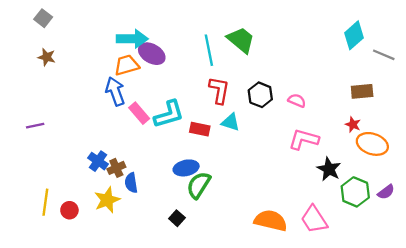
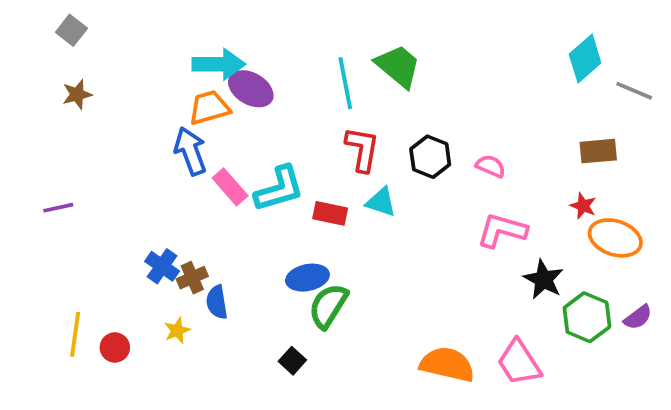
brown star: (47, 57) -> (77, 94), turned -30
yellow star: (107, 200) -> (177, 330), size x0.6

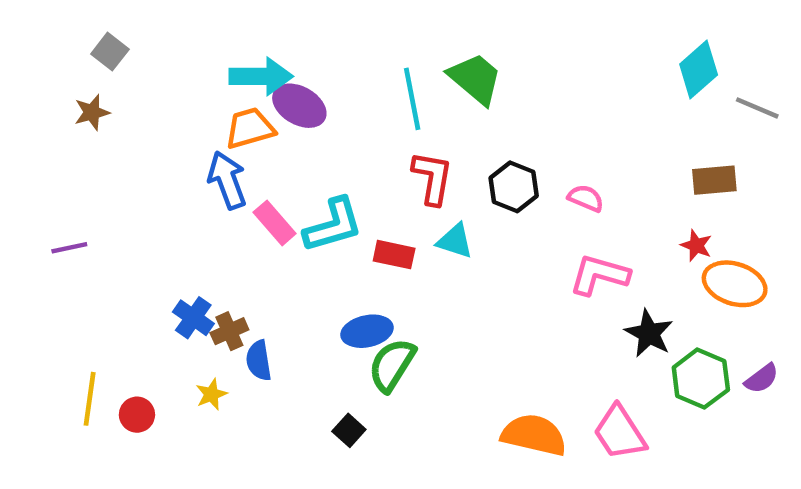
gray square: (71, 30) -> (110, 52), moved

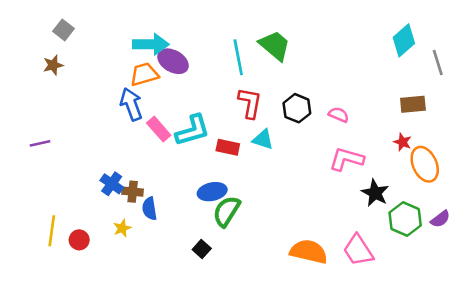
gray line: (757, 108) -> (438, 63), turned 50
orange ellipse: (735, 284) -> (425, 164), turned 48
brown cross: (229, 331) -> (133, 192), turned 30

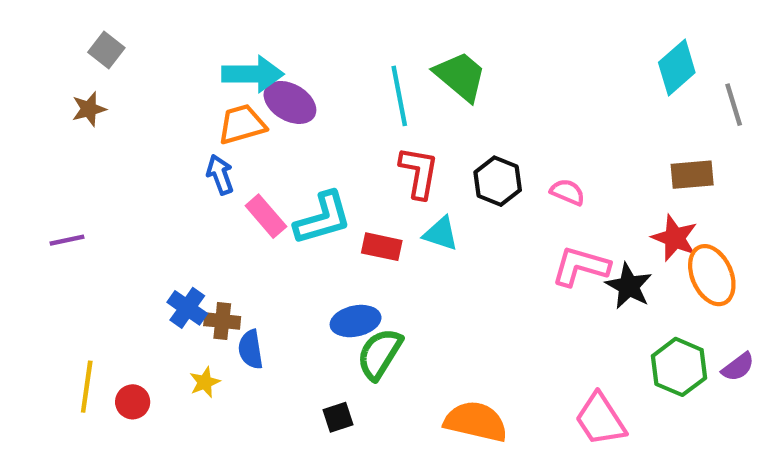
blue arrow: (131, 104) -> (220, 175), size x0.7
red star: (403, 142) -> (675, 238), size x1.5
black star: (375, 193) -> (629, 286), moved
black square: (202, 249) -> (338, 417), turned 30
orange semicircle: (309, 252) -> (476, 422), moved

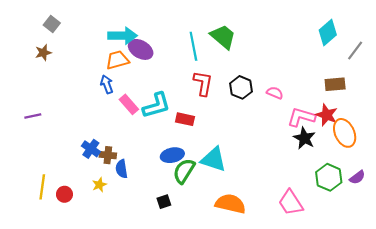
gray line: (734, 105) -> (355, 50), turned 54
cyan triangle: (441, 234) -> (214, 159), moved, size x1.5
pink L-shape: (581, 266) -> (301, 117), moved

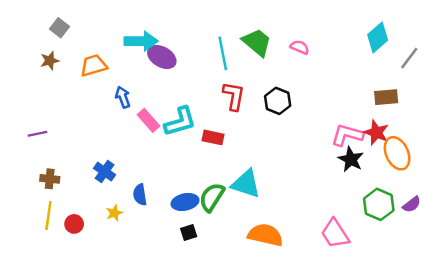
orange trapezoid: (117, 60) -> (94, 66), moved
pink semicircle: (275, 93) -> (300, 47), moved
brown cross: (108, 155) -> (50, 179), moved
blue ellipse: (172, 155) -> (185, 202), moved

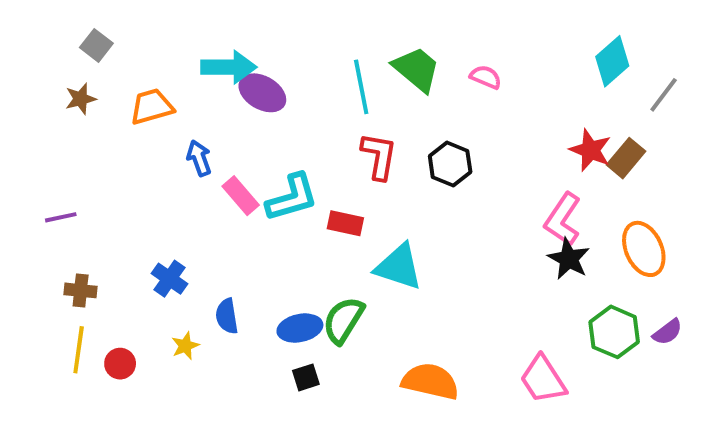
brown rectangle: (386, 97) -> (626, 158), turned -45
red star: (376, 133) -> (590, 150), moved
pink L-shape: (347, 135) -> (563, 219), turned -72
cyan triangle: (246, 184) -> (399, 267), moved

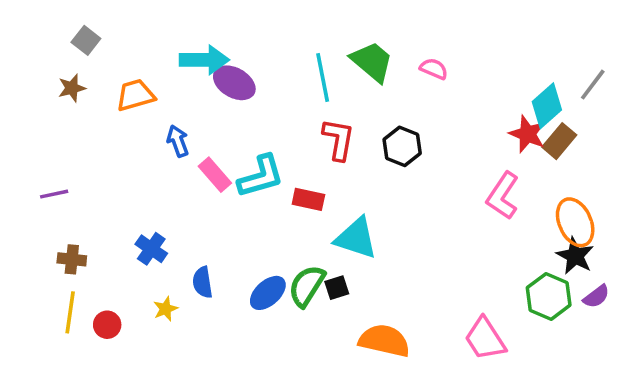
cyan diamond: (612, 61) -> (547, 106), moved
black star: (569, 259) -> (575, 256), moved
blue ellipse: (300, 328) -> (268, 293), turned -30
black square: (306, 377) -> (337, 288), moved

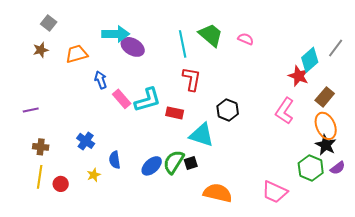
brown rectangle: (559, 141) -> (325, 97), moved
black hexagon: (402, 146) -> (228, 110), moved
pink trapezoid: (485, 339) -> (275, 192), turned -32

